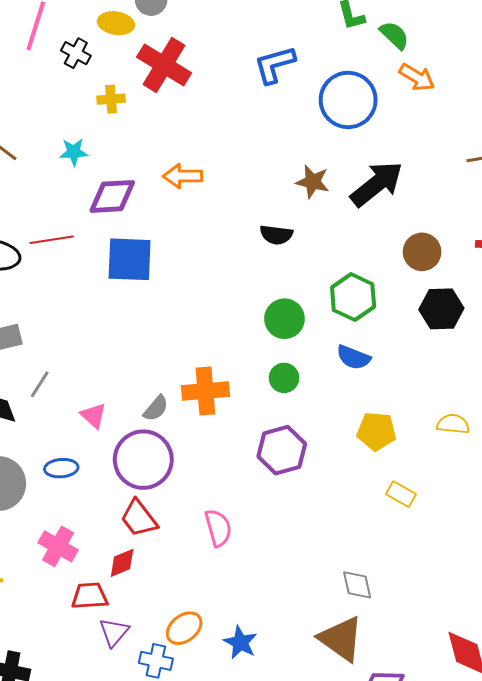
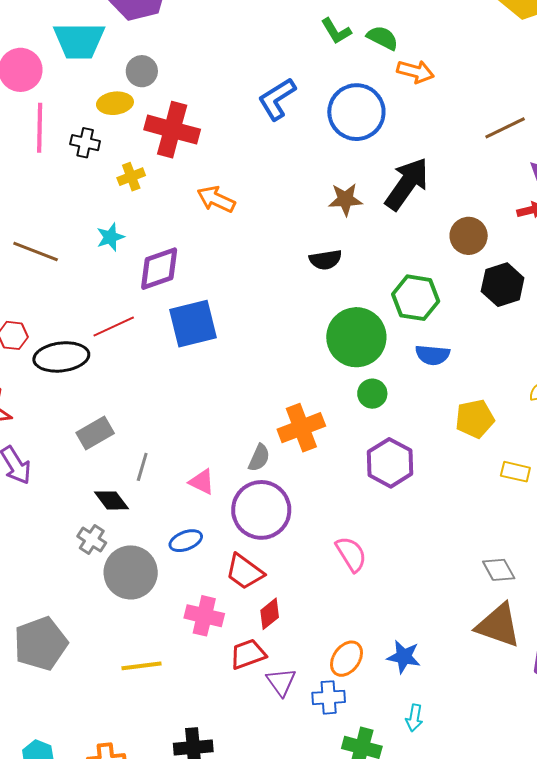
orange arrow: (183, 176) -> (216, 199), moved, turned 42
green circle: (284, 319) -> (356, 337), size x1.5
red trapezoid: (139, 518) -> (245, 572), moved

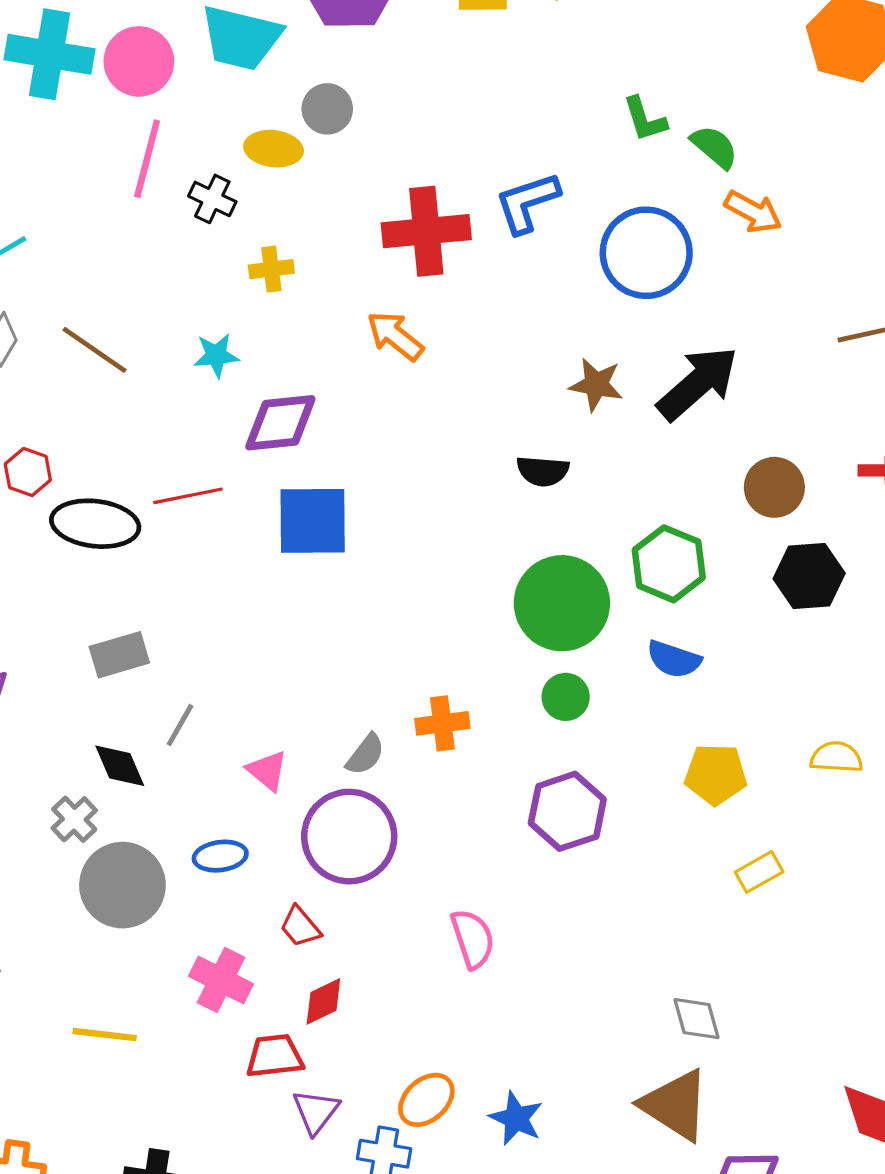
red cross: (172, 130) -> (426, 231), moved, turned -34
orange cross: (301, 428) -> (442, 723), size x0.7
yellow rectangle: (515, 472) -> (759, 872), turned -56
red trapezoid: (245, 572) -> (300, 927), size x0.7

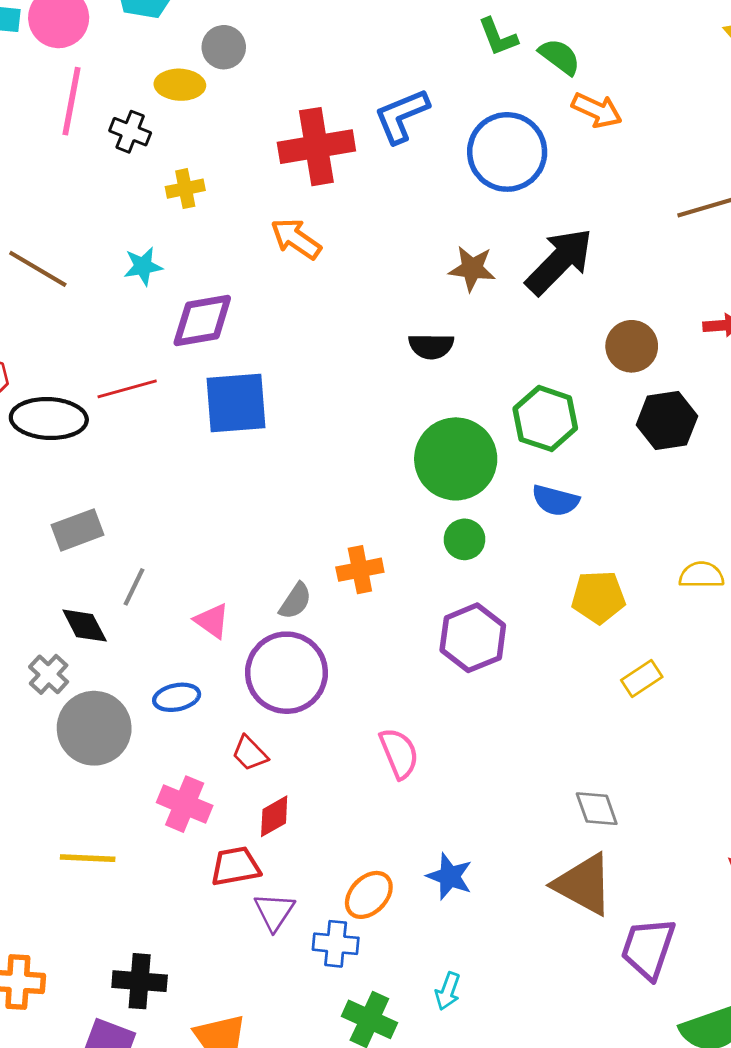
blue star: (516, 1118) -> (450, 876), moved

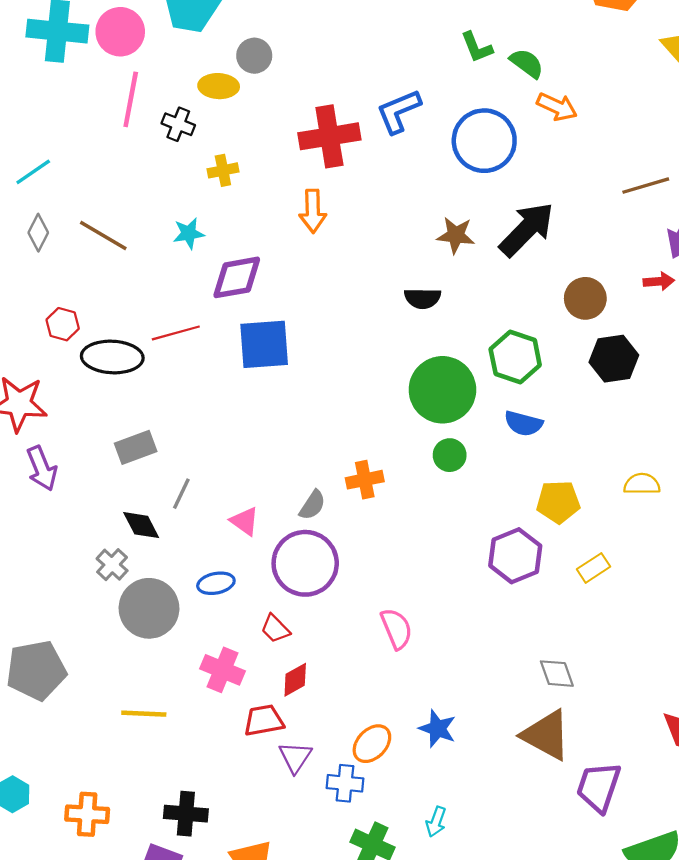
orange arrow: (296, 239) -> (313, 211), turned -126
purple hexagon: (473, 638) -> (515, 556), moved

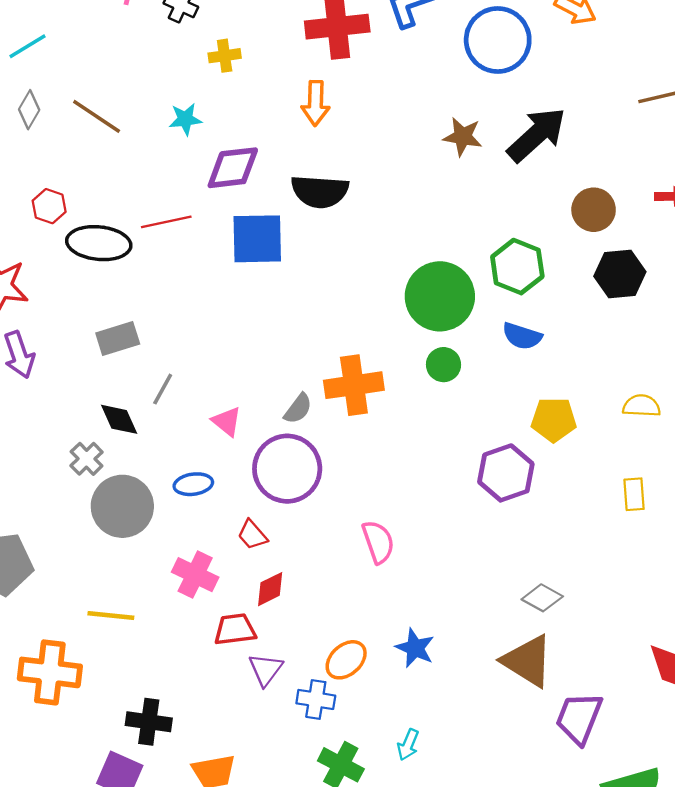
black semicircle: (423, 298) -> (320, 191), moved, size x1.5
orange cross: (365, 480) -> (354, 385), size x1.5
yellow rectangle: (593, 568) -> (634, 494), moved, turned -64
gray diamond: (557, 674) -> (542, 598), turned -45
orange cross: (87, 814) -> (50, 672), moved, size x1.4

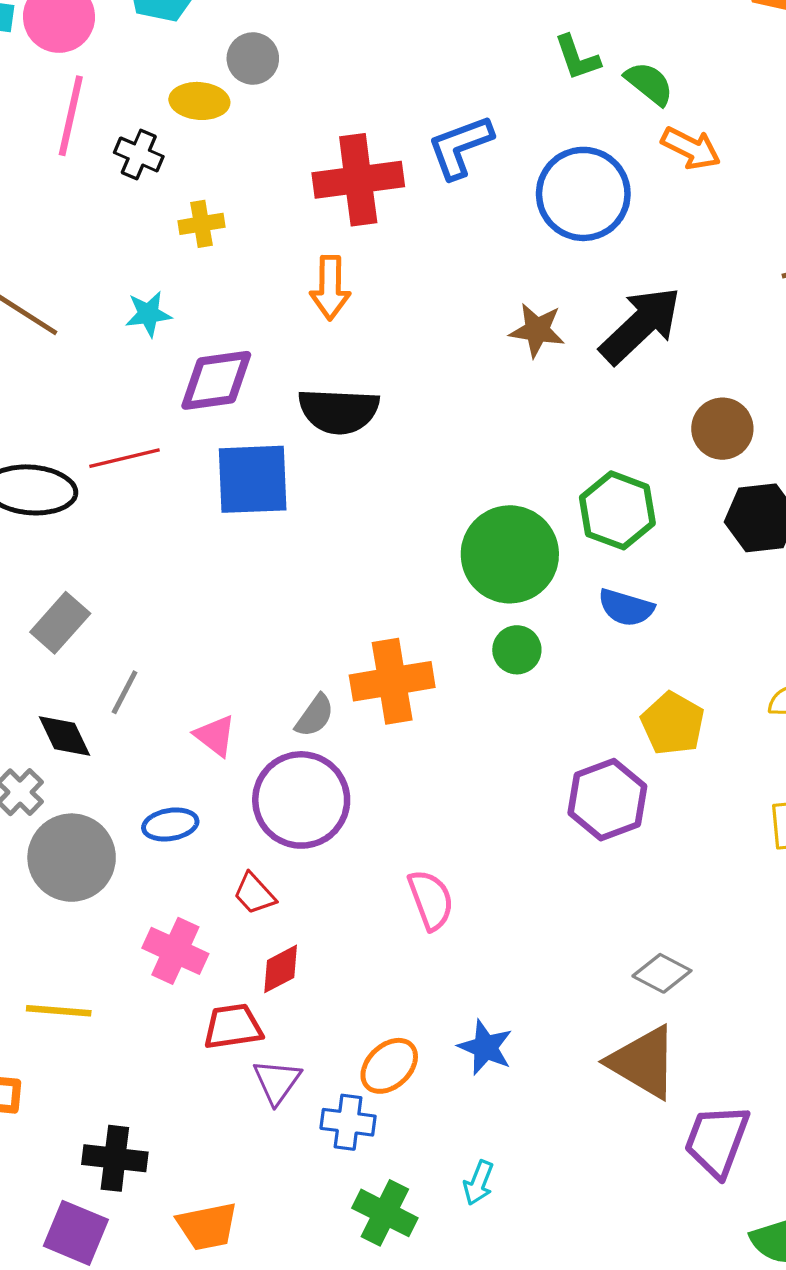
gray rectangle: (118, 338) -> (60, 623), turned -30
yellow pentagon: (554, 420) -> (673, 723), turned 30

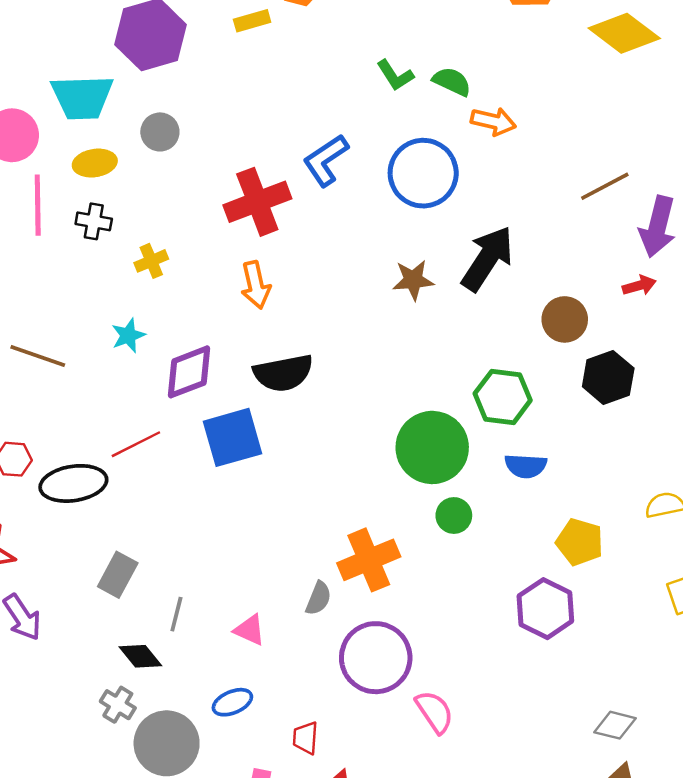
yellow ellipse: (199, 101) -> (95, 163), moved
purple circle: (301, 800) -> (376, 658), moved
red trapezoid: (254, 894) -> (305, 738), turned 60

